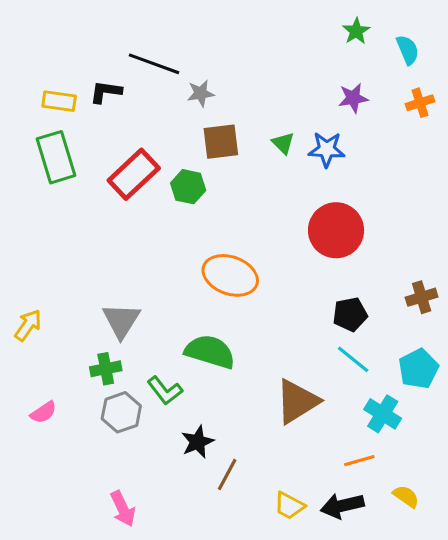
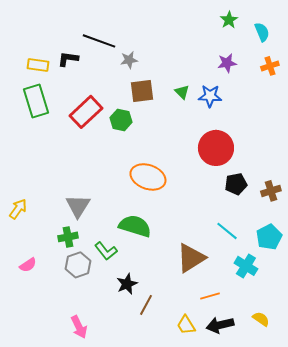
black pentagon: (350, 314) -> (236, 184), moved
orange line: (359, 461) -> (210, 296), moved
yellow trapezoid: (289, 506) -> (186, 325), turned 30

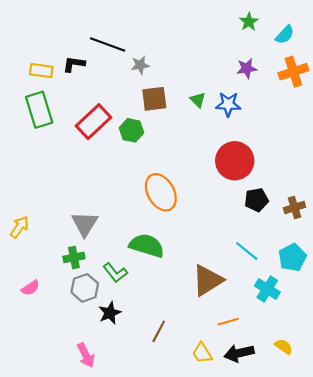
cyan semicircle: (262, 32) -> (285, 35), turned 66
orange cross: (270, 66) -> (293, 72), size x1.5
orange ellipse: (148, 177) -> (161, 192), turned 40
black star: (127, 284) -> (110, 313), moved

